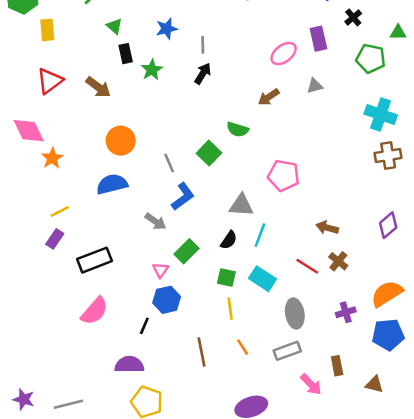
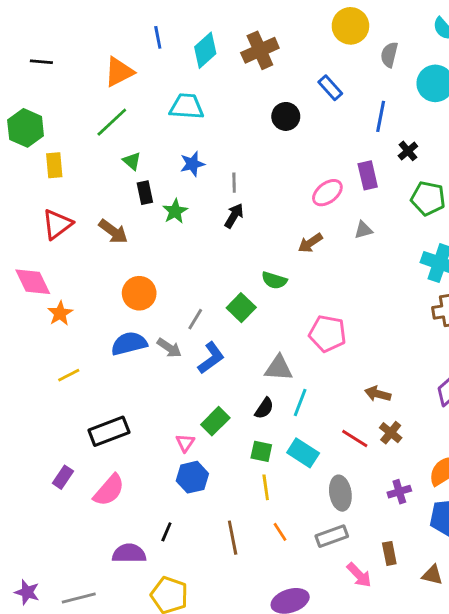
gray line: (169, 163) -> (195, 319), turned 54
gray arrow: (155, 221) -> (169, 348), moved
purple rectangle: (55, 239) -> (63, 477), moved
black line: (144, 326) -> (166, 532), moved
purple semicircle: (129, 364) -> (129, 553), moved

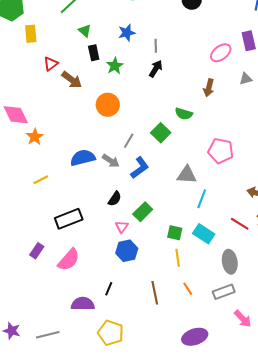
red triangle: (57, 224) -> (51, 64), moved, size x0.7
brown arrow: (310, 243) -> (209, 88), turned -42
orange circle: (139, 293) -> (108, 105), moved
black semicircle: (264, 408) -> (115, 199), moved

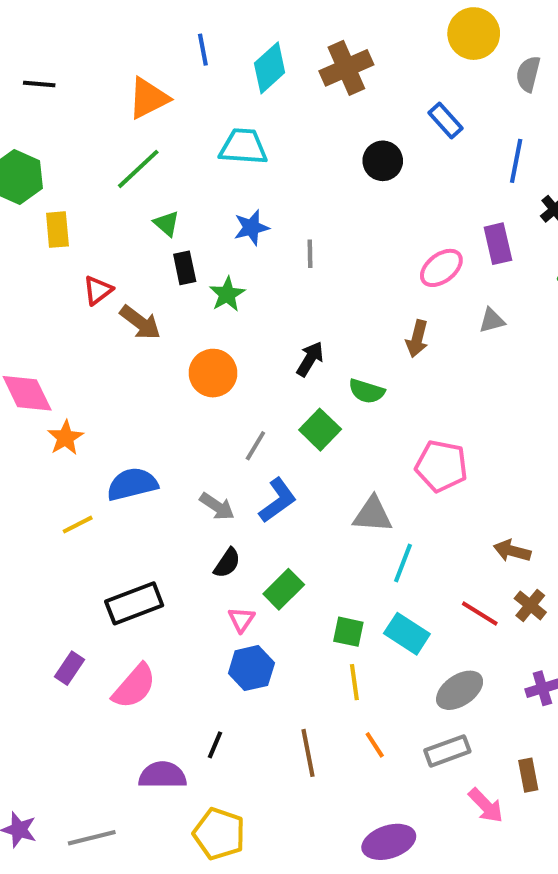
black arrow: (156, 69) -> (310, 359), moved
blue semicircle: (83, 158) -> (132, 484), moved
gray arrow: (111, 161) -> (217, 506), moved
gray ellipse: (230, 262) -> (460, 690), turned 65

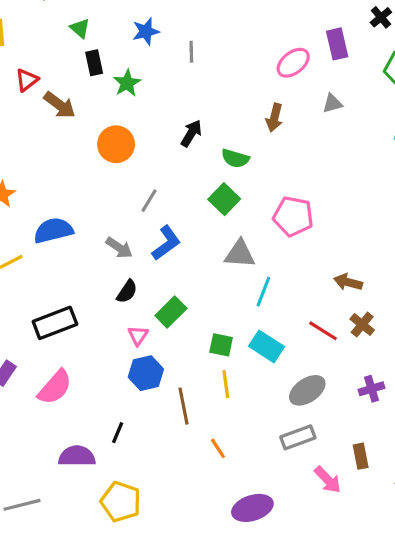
green square: (320, 430) -> (224, 199), moved
orange line: (375, 745) -> (218, 448), moved
brown line: (308, 753) -> (183, 406), moved

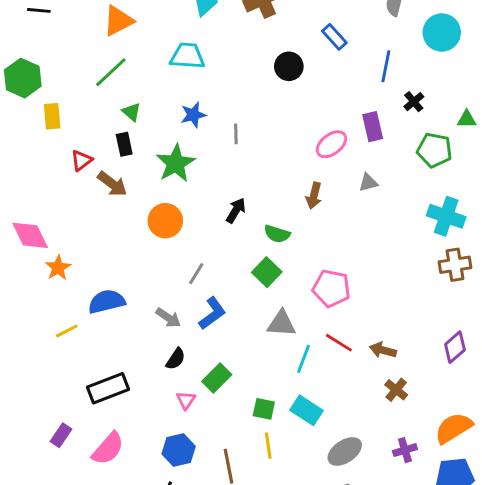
black rectangle: (94, 63) -> (124, 144), moved
green star: (127, 83) -> (176, 163), size x1.5
red line: (323, 331) -> (339, 343), moved
blue hexagon: (146, 373) -> (179, 450), moved

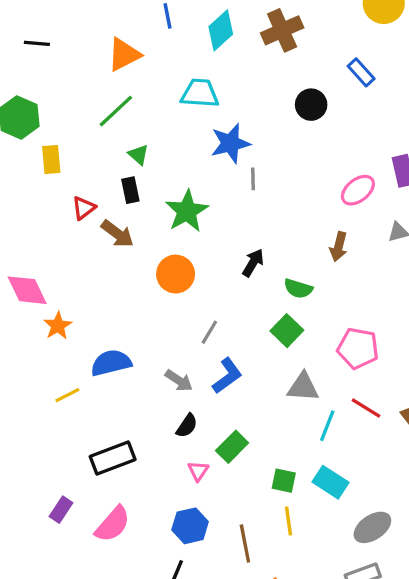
blue star: (193, 115) -> (230, 143), moved, size x1.4

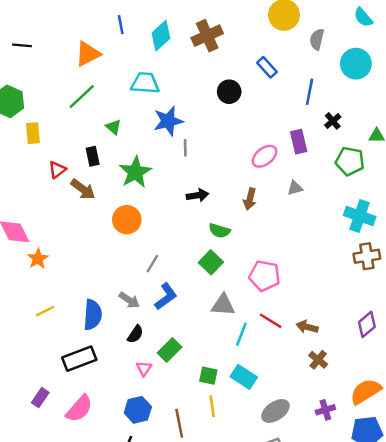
green triangle: (138, 155) -> (113, 127), moved
black arrow: (253, 263) -> (197, 195), moved, turned 50
blue semicircle: (111, 363) -> (93, 315), moved, turned 108

